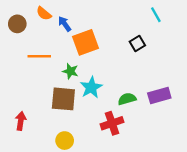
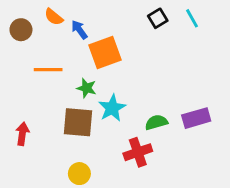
black square: (137, 44) -> (158, 18), moved
red arrow: (21, 121) -> (22, 134), moved

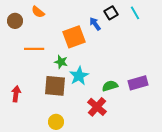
blue arrow: (79, 30) -> (95, 24), moved
red cross: (138, 152) -> (97, 107), turned -30

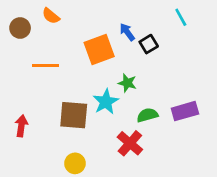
black square: (111, 13) -> (149, 44), moved
green star: (61, 62) -> (127, 83), moved

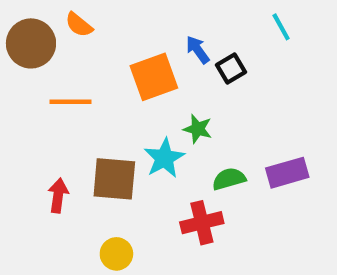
brown circle: (20, 28) -> (31, 43), size x1.5
red arrow: (21, 126) -> (58, 196), moved
red cross: (130, 143) -> (202, 223), turned 35

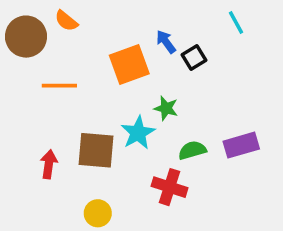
red cross: (202, 223) -> (170, 187), turned 32

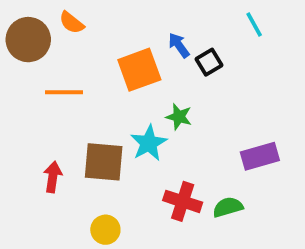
green semicircle: (192, 150) -> (228, 207), moved

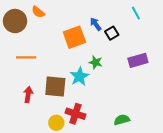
orange line: (64, 92) -> (26, 57), moved
purple rectangle: (260, 156) -> (138, 60), moved
red cross: (183, 201) -> (75, 114), moved
green semicircle: (228, 207) -> (122, 120), moved

